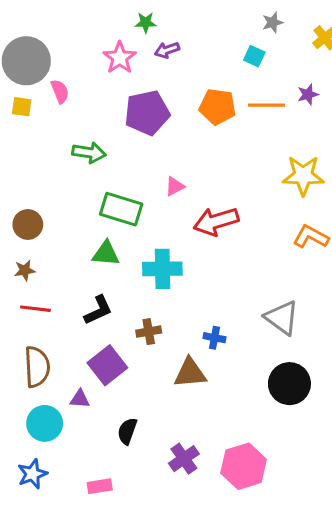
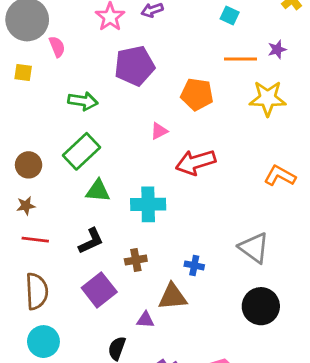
yellow square: (22, 107) -> (23, 73), moved
orange pentagon: (218, 107) -> (197, 94), moved
yellow star: (303, 176) -> (268, 98), moved
green rectangle: (121, 209) -> (82, 151), moved, turned -60
purple triangle: (80, 399) -> (145, 320), moved

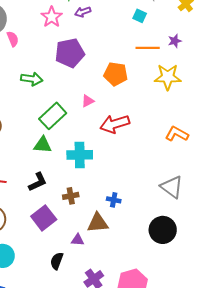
green rectangle: (82, 151) -> (53, 116), moved
gray triangle: (254, 248) -> (172, 187), moved

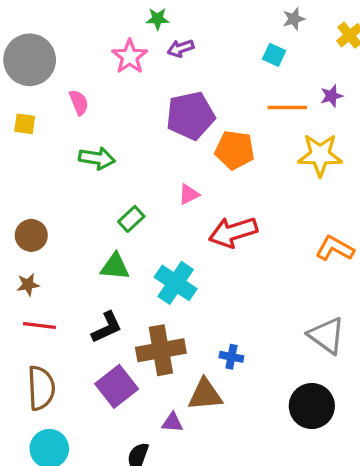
pink semicircle: (13, 39) -> (79, 102), moved
purple pentagon: (70, 53) -> (190, 116), moved
green rectangle: (53, 116) -> (131, 219), size x0.6
cyan cross: (80, 155) -> (176, 283), turned 35
brown cross: (71, 196) -> (161, 350), size x1.8

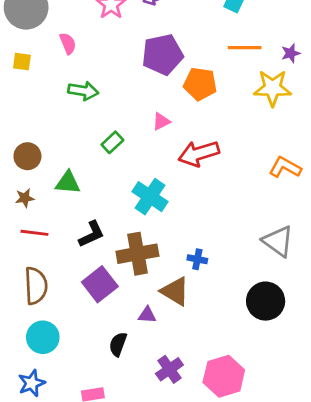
purple star: (332, 96) -> (291, 53), moved
green triangle: (115, 267) -> (68, 183), moved
brown triangle: (205, 395) -> (175, 291), turned 36

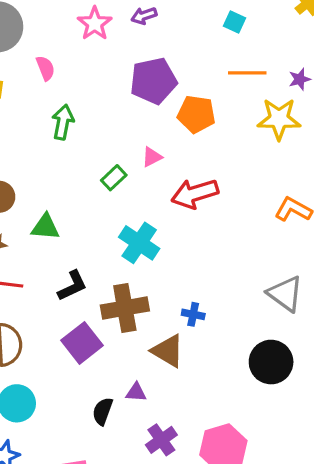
green arrow: (83, 91) -> (63, 122), turned -88
green rectangle: (112, 142) -> (114, 178), moved
purple triangle: (147, 315) -> (136, 392), moved

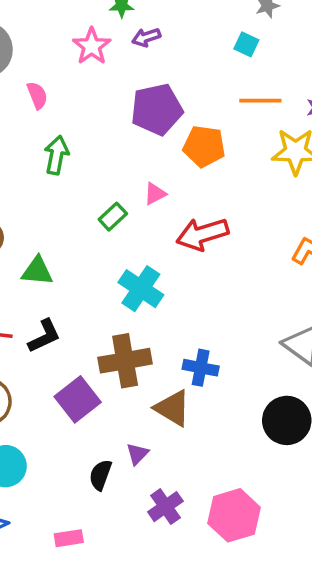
black L-shape: (72, 286) -> (44, 336), moved
blue cross: (193, 314) -> (201, 368), size x1.4
purple triangle: (136, 392) -> (137, 454), turned -50

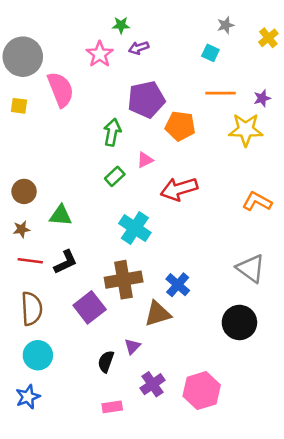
pink semicircle: (37, 95) -> (61, 89), size x1.8
green arrow: (57, 155) -> (112, 132), moved
blue cross: (201, 368) -> (178, 285), turned 30
brown triangle: (173, 408) -> (158, 314), turned -48
pink rectangle: (69, 538) -> (112, 407), moved

